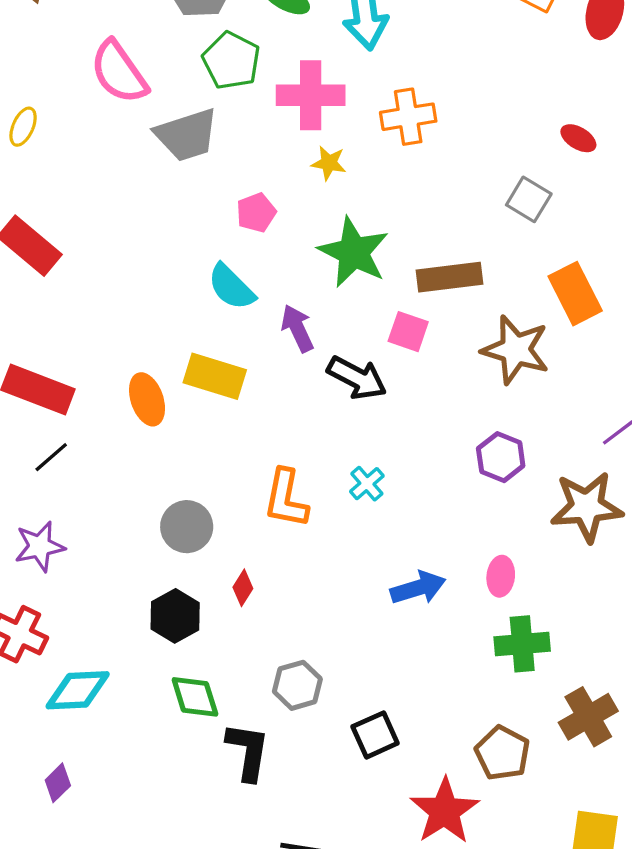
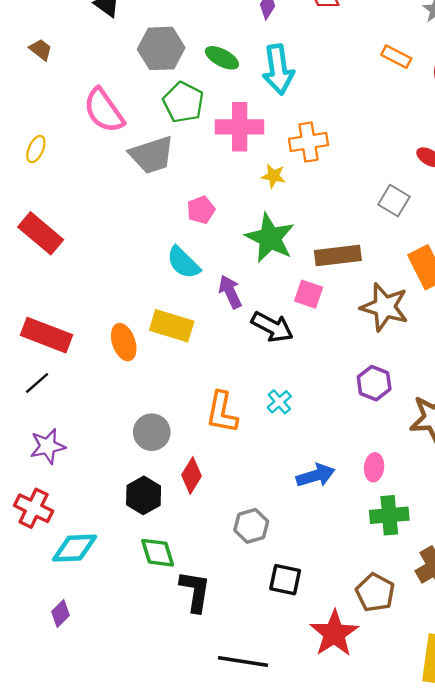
yellow star: (329, 163) -> (273, 176), moved
black line: (51, 457) -> (37, 383), moved
red diamond: (243, 588) -> (192, 475), size x1.4
gray hexagon: (297, 685) -> (251, 526), moved
black square: (375, 735) -> (285, 580), turned 36

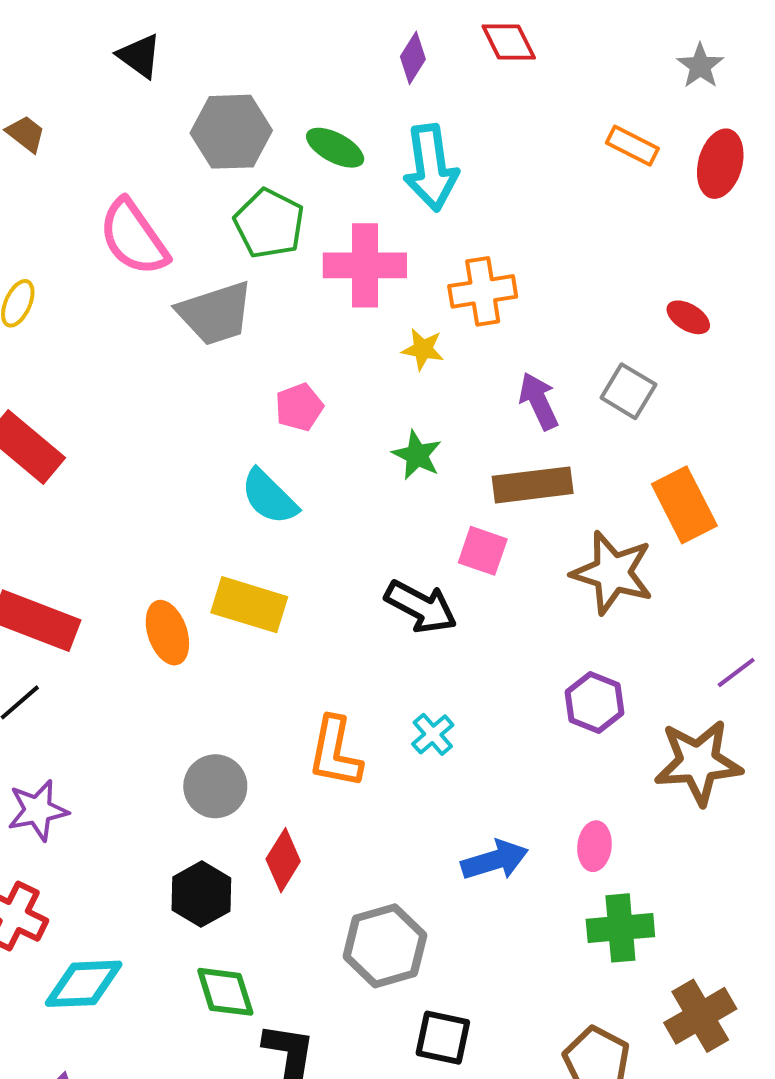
green star: (270, 238) -> (417, 455), size x0.6
purple arrow: (230, 292) -> (539, 401), moved
gray hexagon: (251, 526) -> (385, 946), size x1.4

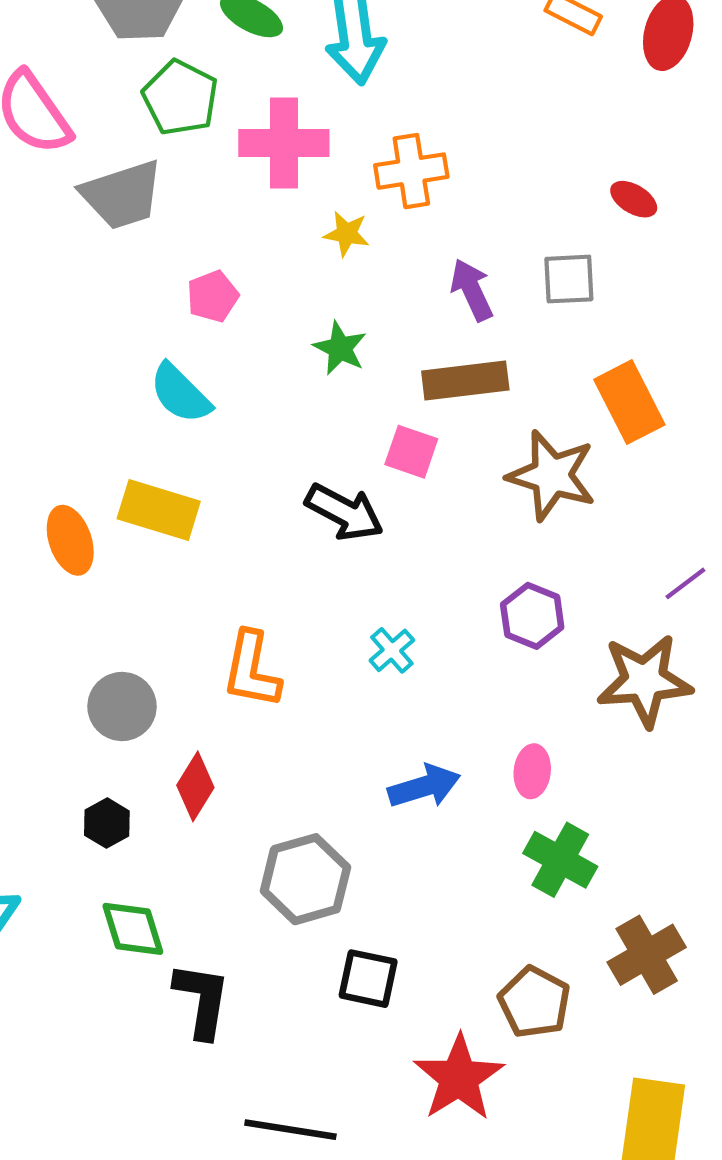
gray square: (628, 391) -> (569, 279), turned -34
cyan cross: (433, 734) -> (392, 650), moved
black hexagon: (201, 894) -> (107, 823), size x0.7
green cross: (620, 928) -> (560, 860), turned 34

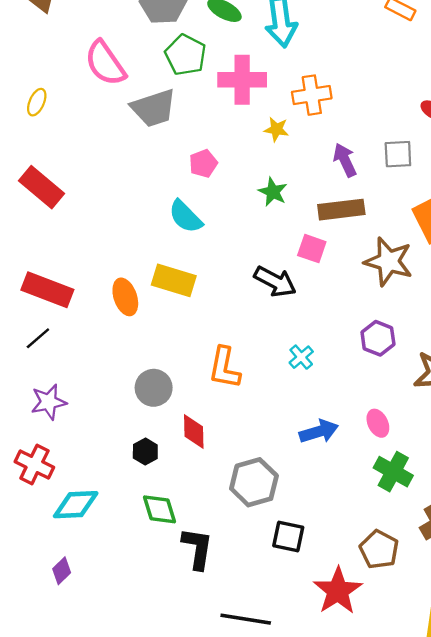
pink ellipse: (532, 771) -> (378, 423), turned -32
red diamond: (195, 786) -> (194, 431), turned -33

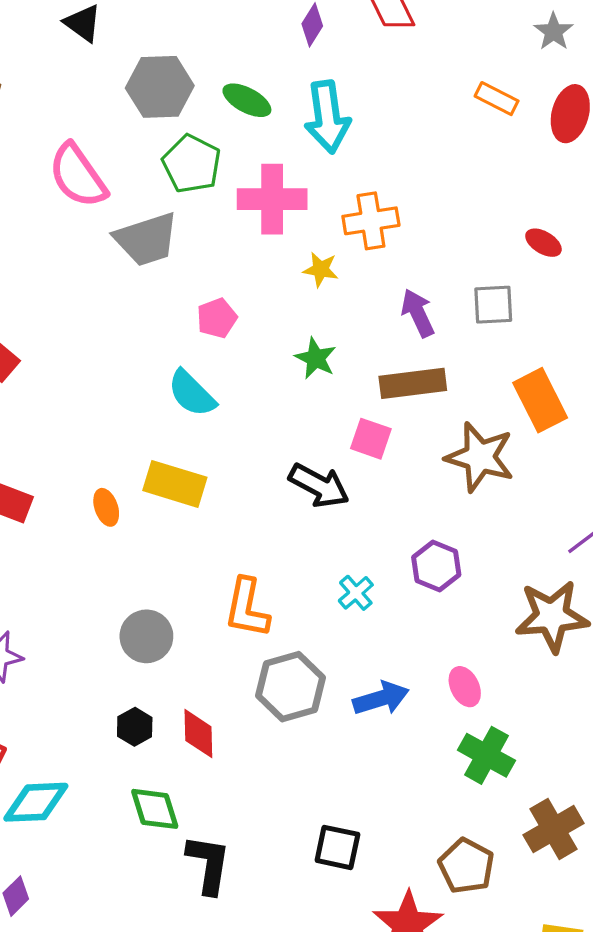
orange ellipse: (125, 297) -> (106, 507), size x0.7
purple hexagon: (378, 338) -> (436, 566), moved
red diamond: (194, 431) -> (198, 734), moved
gray hexagon: (254, 482) -> (290, 687), moved

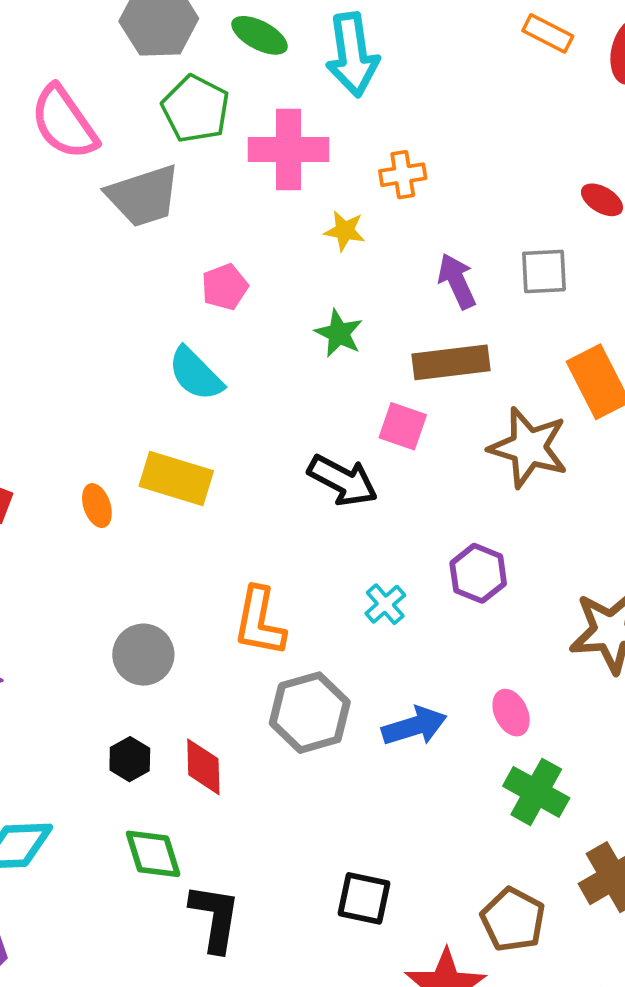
orange cross: (371, 221) -> (403, 175), size x0.7

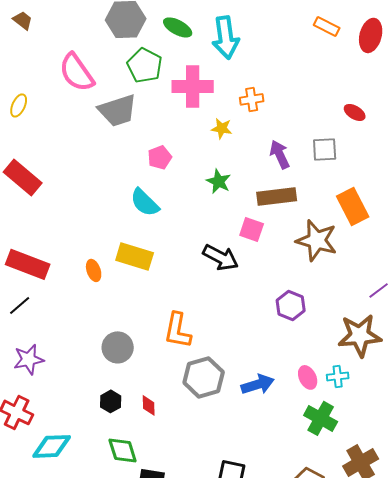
cyan cross: (385, 604) -> (338, 376), moved, turned 35
red diamond: (203, 767) -> (149, 405), size x0.7

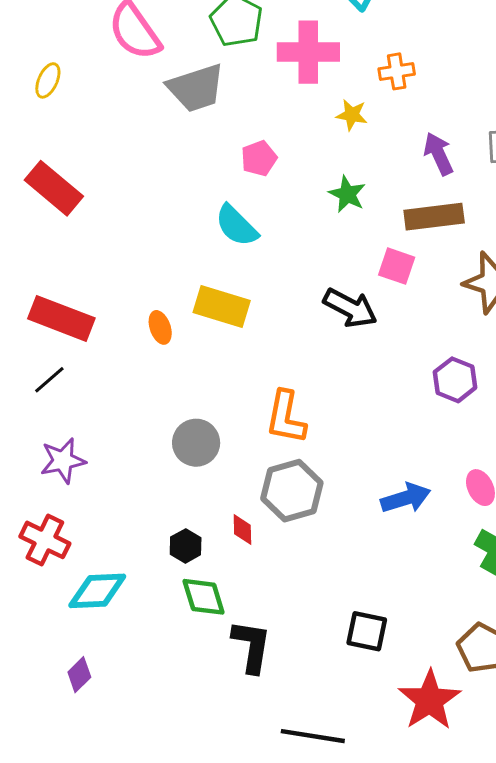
gray hexagon: (204, 377) -> (292, 491), moved
black hexagon: (111, 401) -> (186, 546), moved

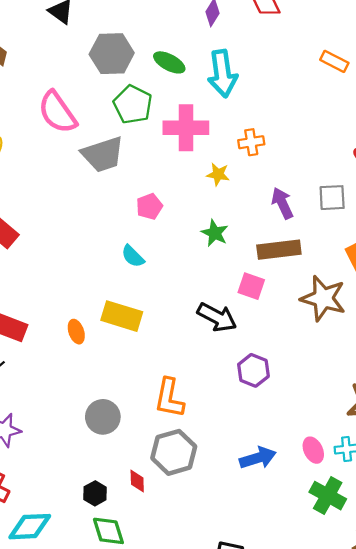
cyan semicircle: (236, 226) -> (133, 256), size x0.7
purple hexagon: (455, 380) -> (253, 370), moved

